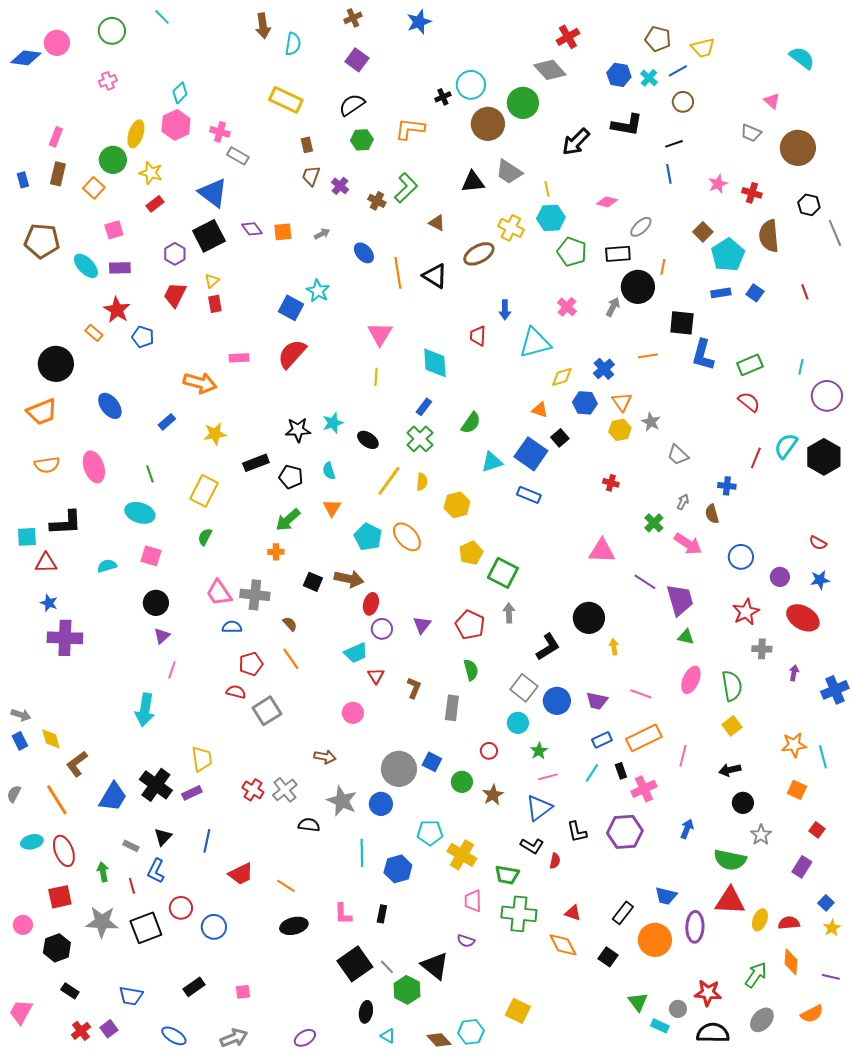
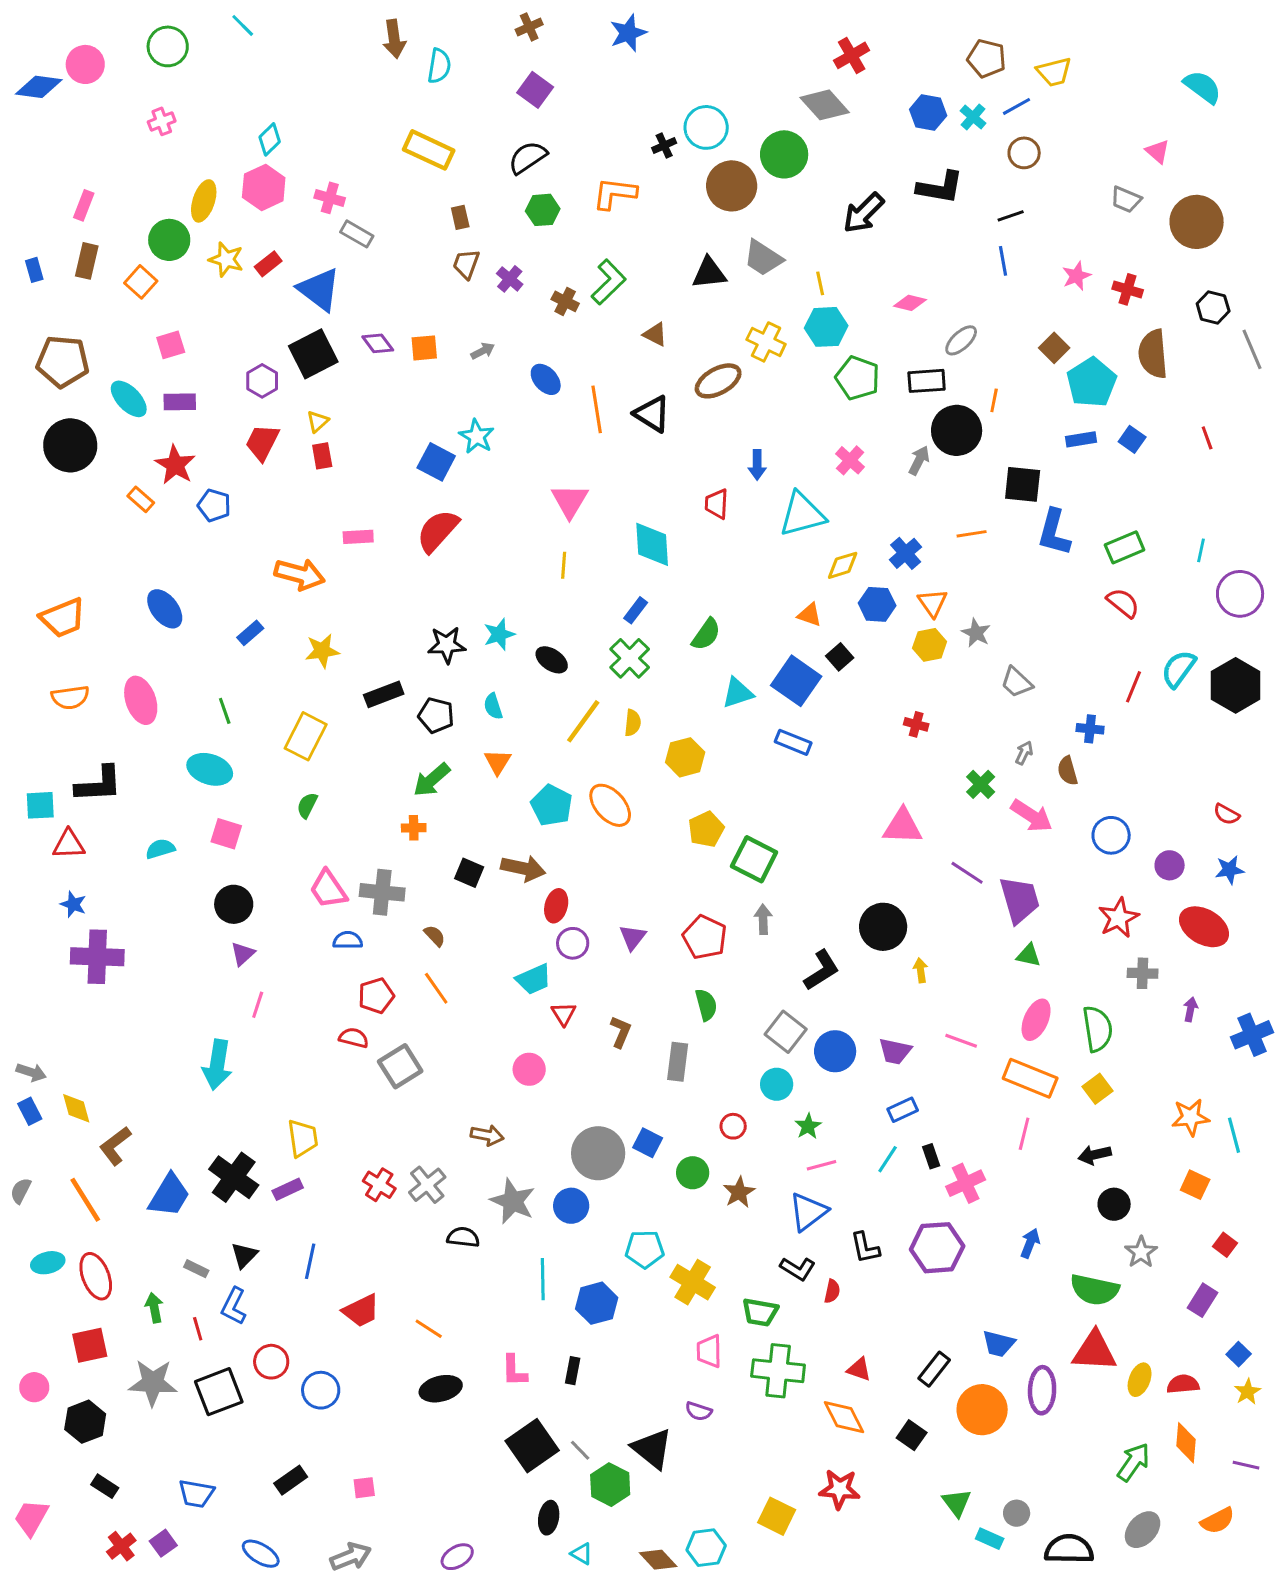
red rectangle: (155, 204) -> (268, 264), moved
black circle: (56, 364) -> (70, 445), moved
orange rectangle: (644, 738) -> (1030, 1078), moved, turned 48
red star: (708, 993) -> (840, 1489), moved

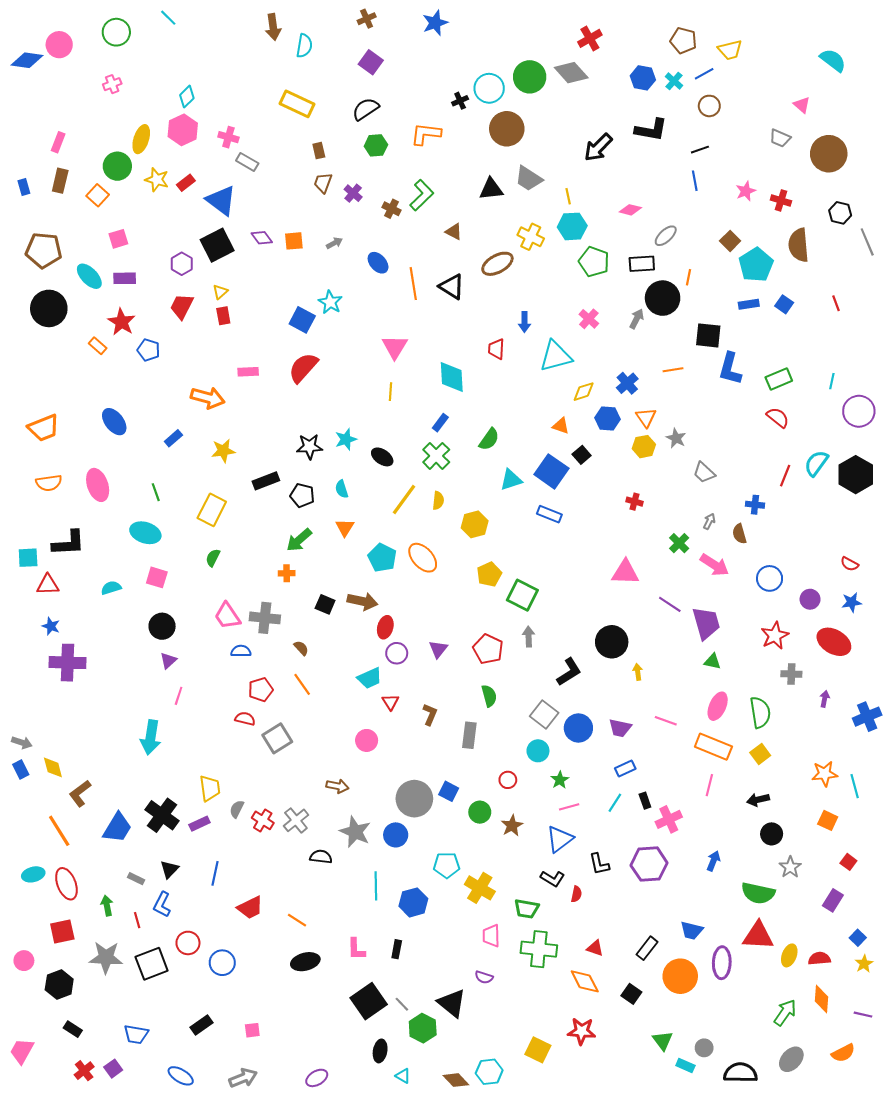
green circle: (784, 154) -> (530, 77), moved
gray semicircle: (21, 1191) -> (237, 809), moved

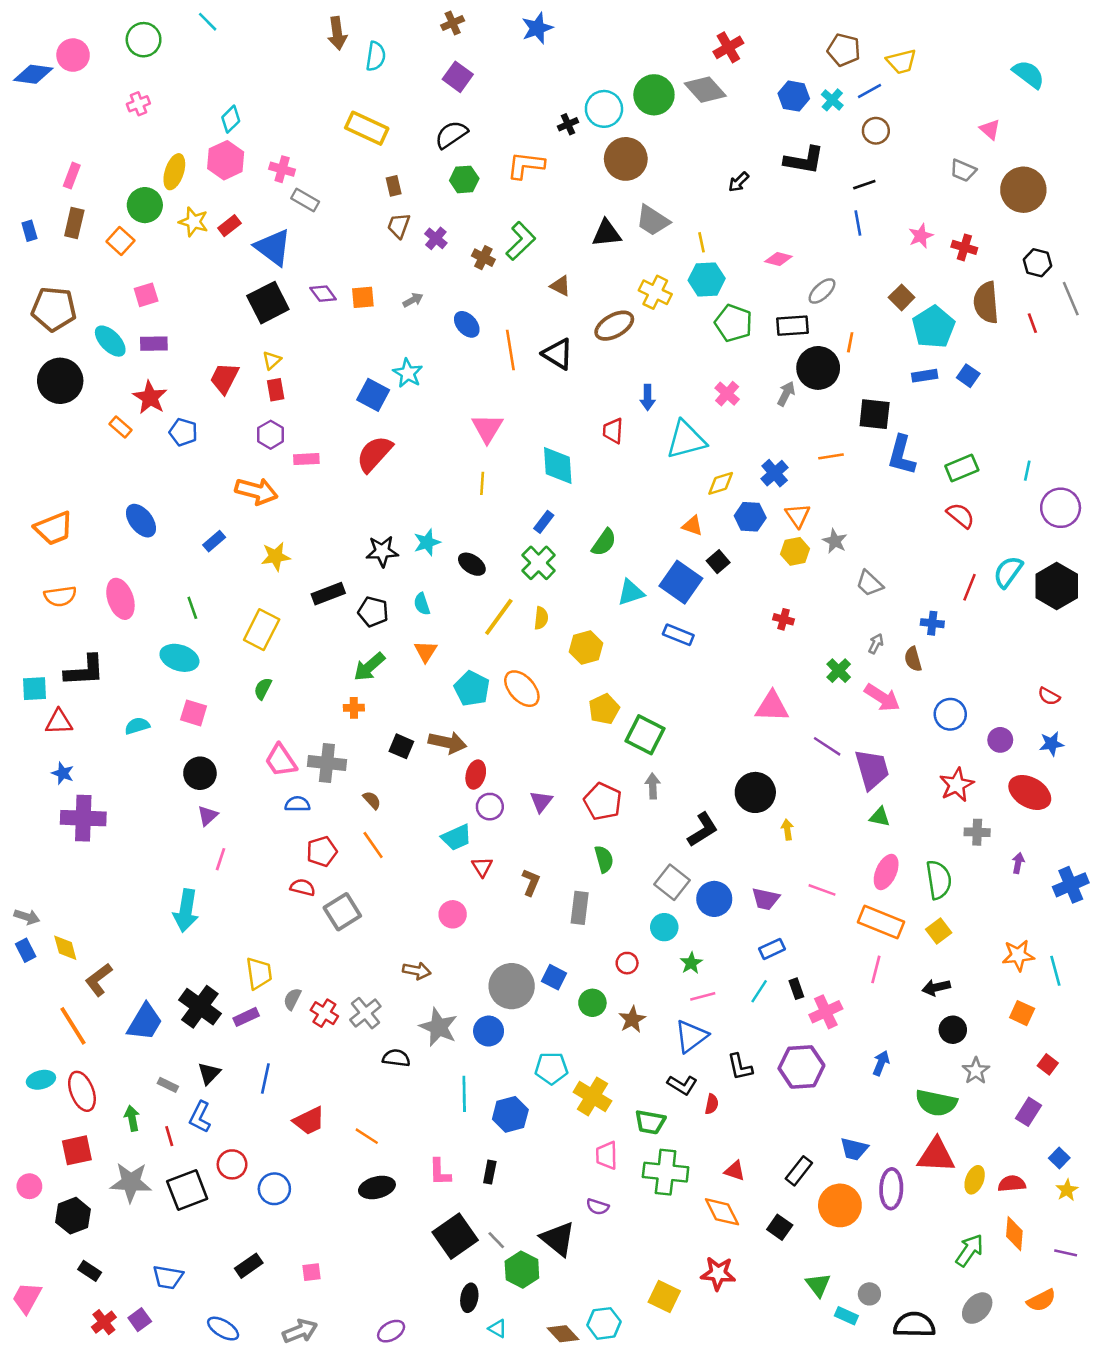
black arrow: (598, 147) -> (739, 182), size x0.6
purple hexagon: (182, 264) -> (271, 435), moved
red line: (836, 303) -> (1032, 323), moved

